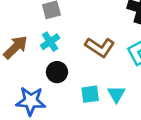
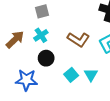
cyan square: (90, 94) -> (71, 75), turned -32

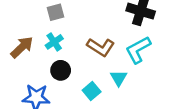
cyan triangle: (91, 75) -> (119, 78), moved

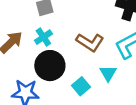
black circle: (61, 70) -> (50, 66), size x1.5

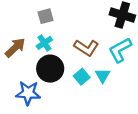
cyan square: (81, 86) -> (82, 77), moved

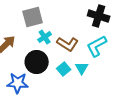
gray square: (46, 16) -> (33, 17), size x1.5
cyan cross: (44, 43) -> (45, 37), moved

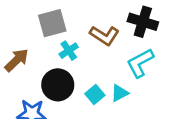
brown L-shape: (68, 44) -> (104, 35), moved
cyan triangle: (82, 68) -> (120, 93), turned 32

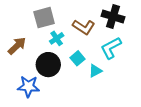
cyan square: (95, 94) -> (77, 58), moved

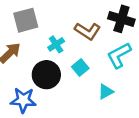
gray square: (44, 18) -> (26, 20), moved
cyan triangle: (95, 71) -> (106, 92), moved

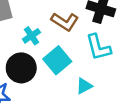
cyan L-shape: (119, 55) -> (98, 47), turned -76
cyan square: (80, 67) -> (57, 60), size x1.5

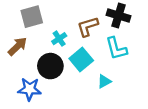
brown L-shape: (65, 22) -> (88, 27), turned 130

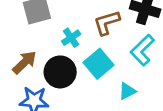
brown arrow: (17, 46) -> (24, 62), moved
cyan L-shape: (116, 48) -> (142, 50), turned 60

